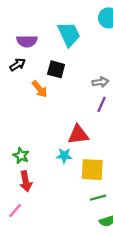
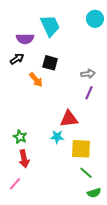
cyan trapezoid: (69, 34) -> (50, 26), moved
green line: (98, 198) -> (86, 173), turned 56

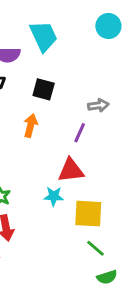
orange arrow: (36, 80) -> (31, 126), moved, turned -126
purple line: (89, 93) -> (80, 133), moved

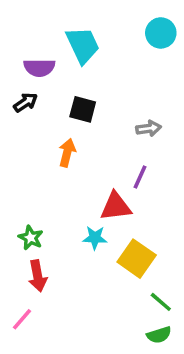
purple line: (80, 133) -> (140, 177), moved
yellow square: (88, 214) -> (137, 259), turned 32
green line: (95, 248) -> (161, 302), moved

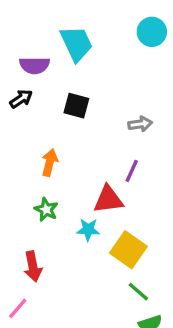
orange arrow: (67, 153) -> (50, 163), moved
green star: (31, 238) -> (46, 210), moved
green line: (161, 302) -> (138, 292), moved

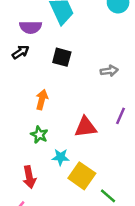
purple line: (132, 171) -> (121, 116), moved
cyan star: (88, 230) -> (61, 157), moved
yellow square: (128, 250) -> (82, 176), moved

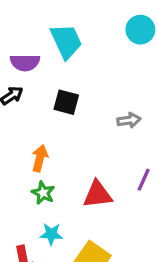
green star: (39, 135) -> (43, 193), moved
cyan star: (61, 157) -> (51, 234), moved

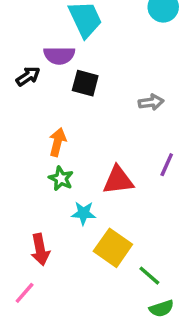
purple semicircle: (25, 63) -> (59, 55), moved
cyan star: (51, 234) -> (83, 213), moved

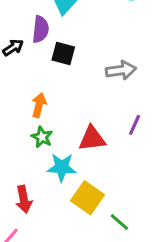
purple semicircle: (59, 55) -> (40, 29), turned -84
gray arrow: (151, 102) -> (121, 70), size x1.4
cyan star: (83, 213) -> (62, 167), size x1.4

